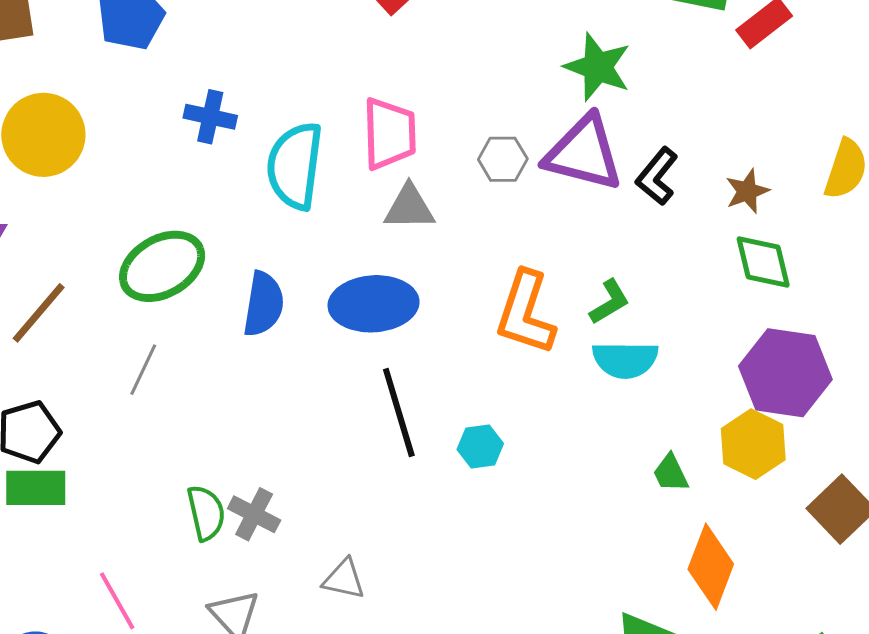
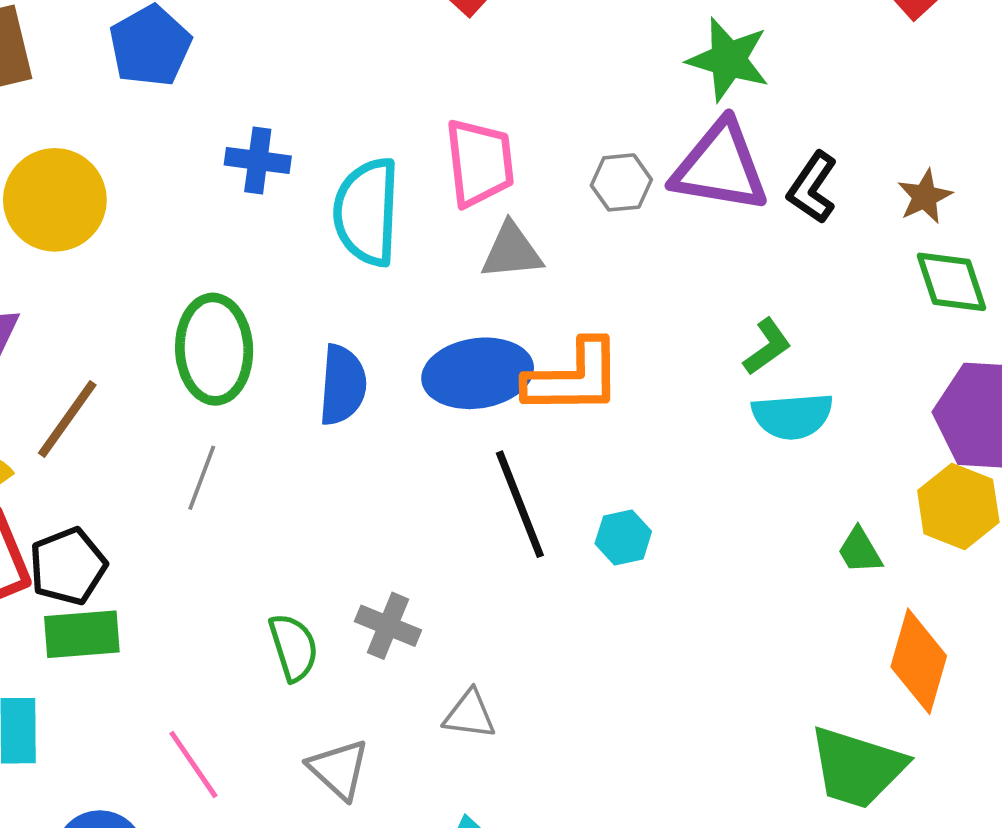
green ellipse: (162, 266) -> (214, 349), turned -58
orange L-shape: (526, 313) -> (573, 378), moved, turned -104
gray cross: (254, 514) -> (388, 626), moved

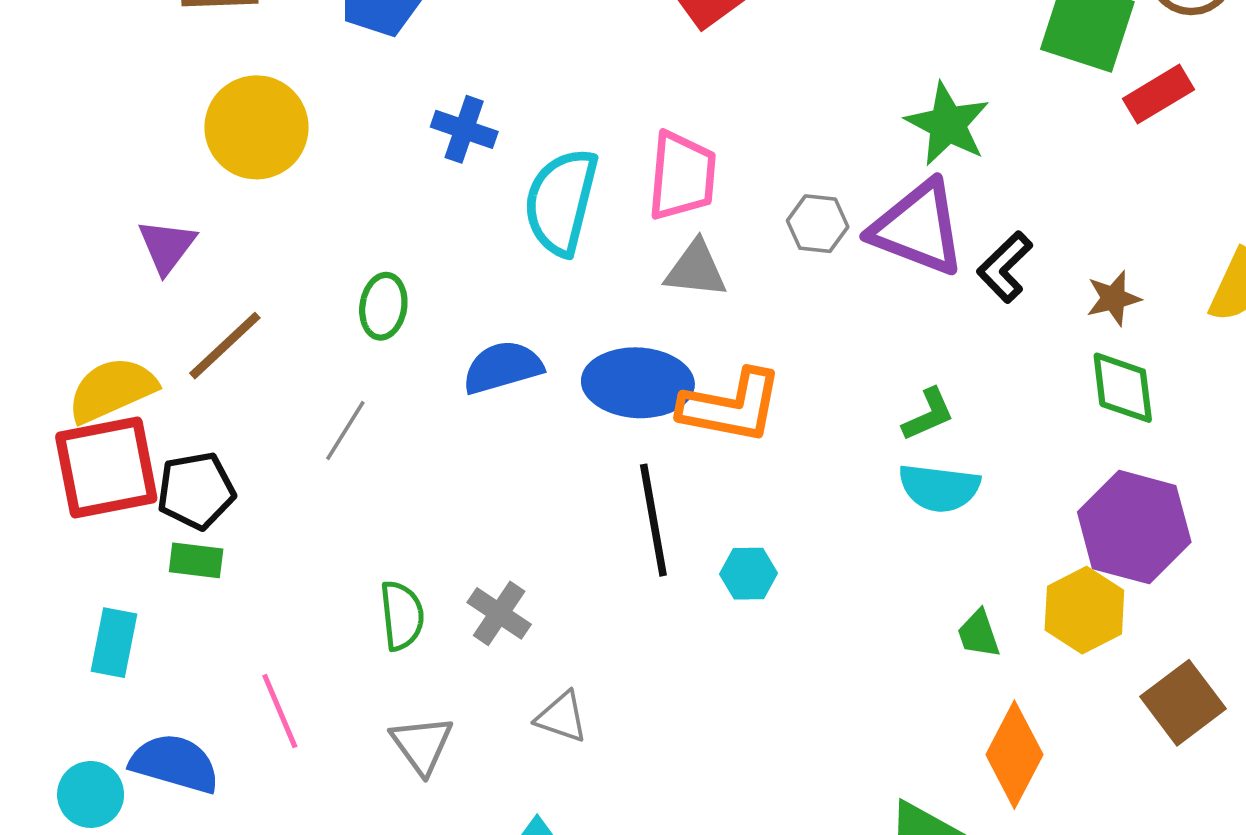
green ellipse: (214, 349) -> (383, 306), size x0.6
blue semicircle: (343, 385) -> (503, 367), turned -122
green rectangle: (82, 634) -> (196, 560), size x0.7

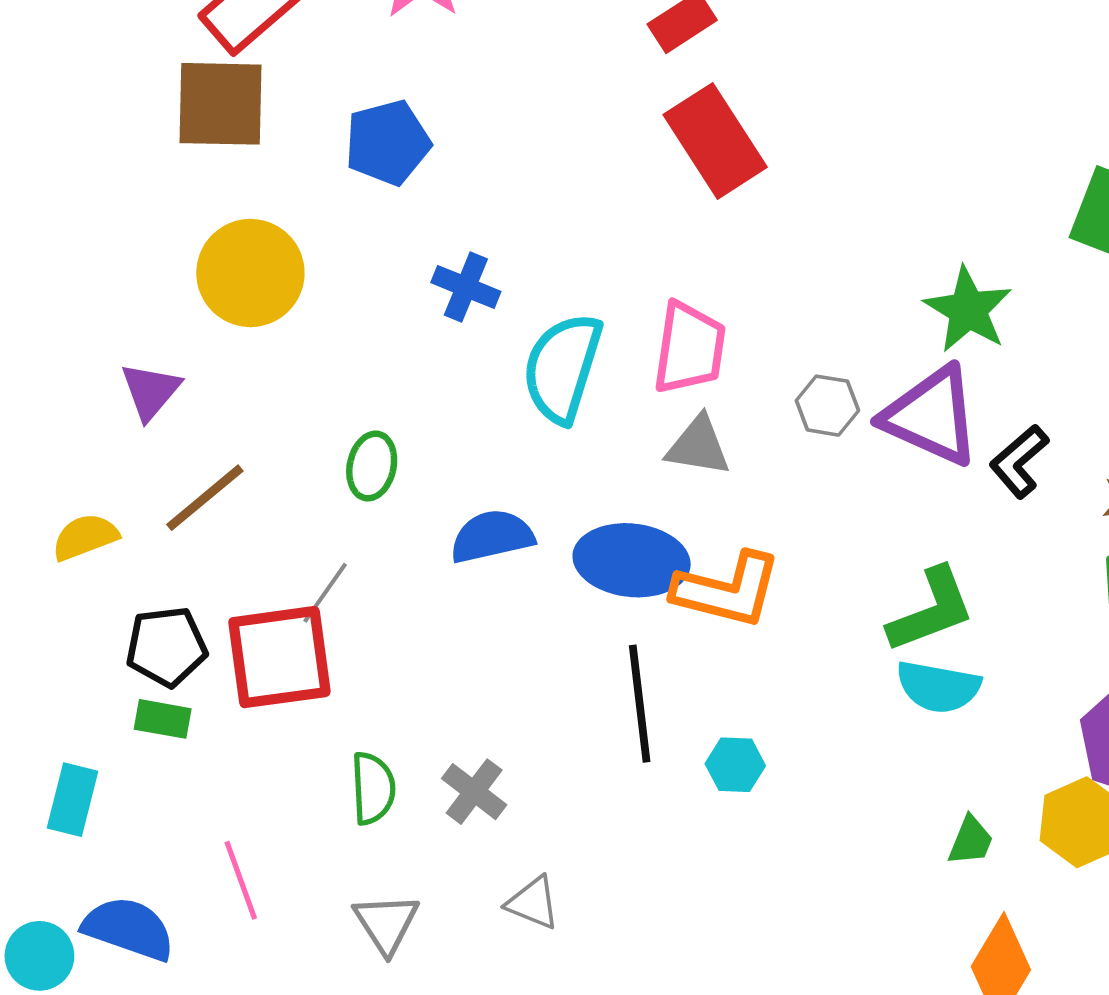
yellow semicircle: (112, 390) -> (85, 537), size x0.7
green L-shape: (928, 415) -> (931, 610), size x1.6
red square: (106, 468) -> (279, 657), moved
green trapezoid: (979, 634) -> (971, 841), turned -142

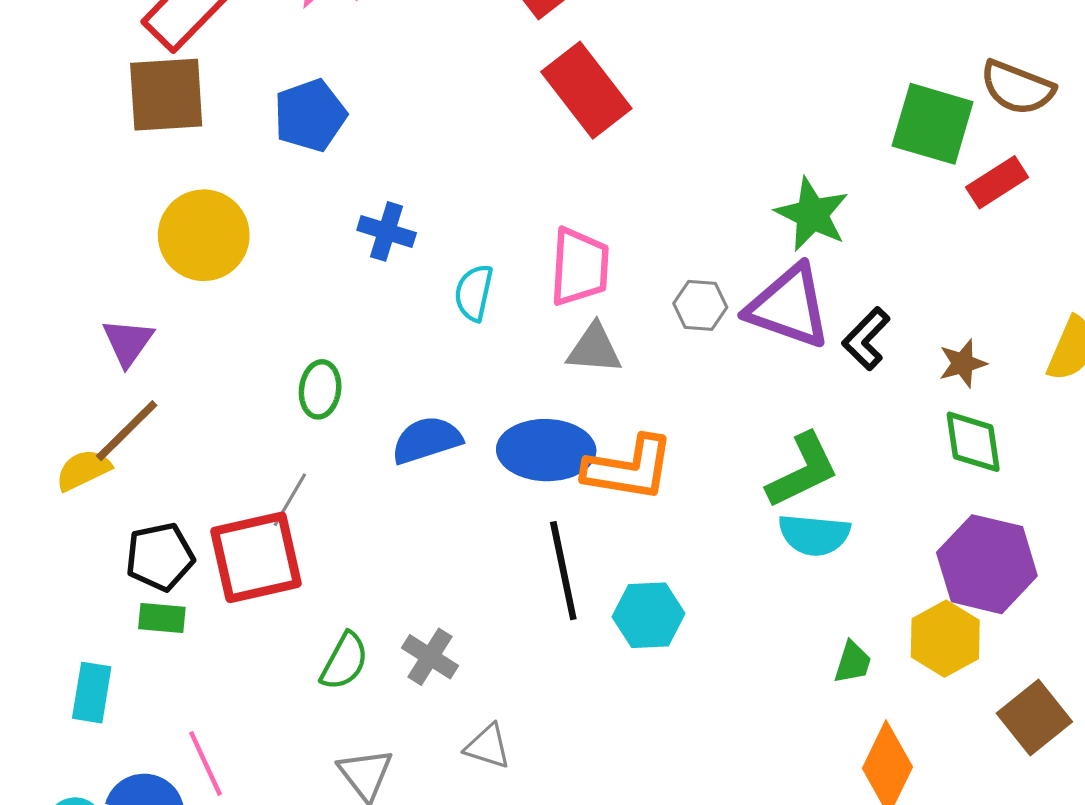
cyan semicircle: (562, 368) -> (474, 293), size x0.6
brown line: (205, 498) -> (127, 431), moved
cyan hexagon: (735, 765) -> (649, 615), size x1.4
green semicircle: (373, 788) -> (344, 661), turned 36
pink line: (241, 880) -> (206, 763), moved

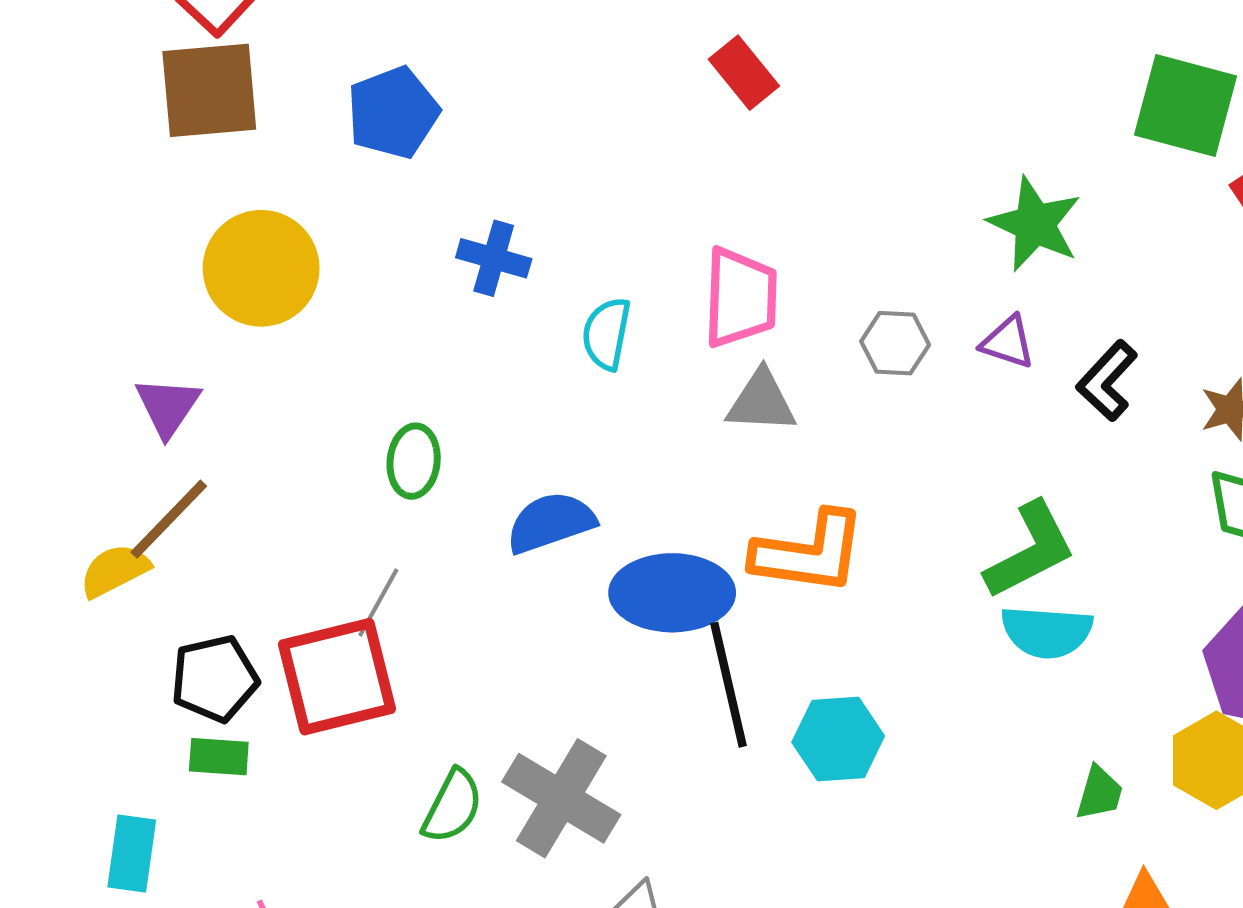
red rectangle: (586, 90) -> (744, 73), size x0.6
purple triangle: (789, 307) -> (1008, 342), size x0.5
blue ellipse: (546, 450) -> (672, 593), moved
gray cross: (430, 657) -> (561, 798), size x1.6

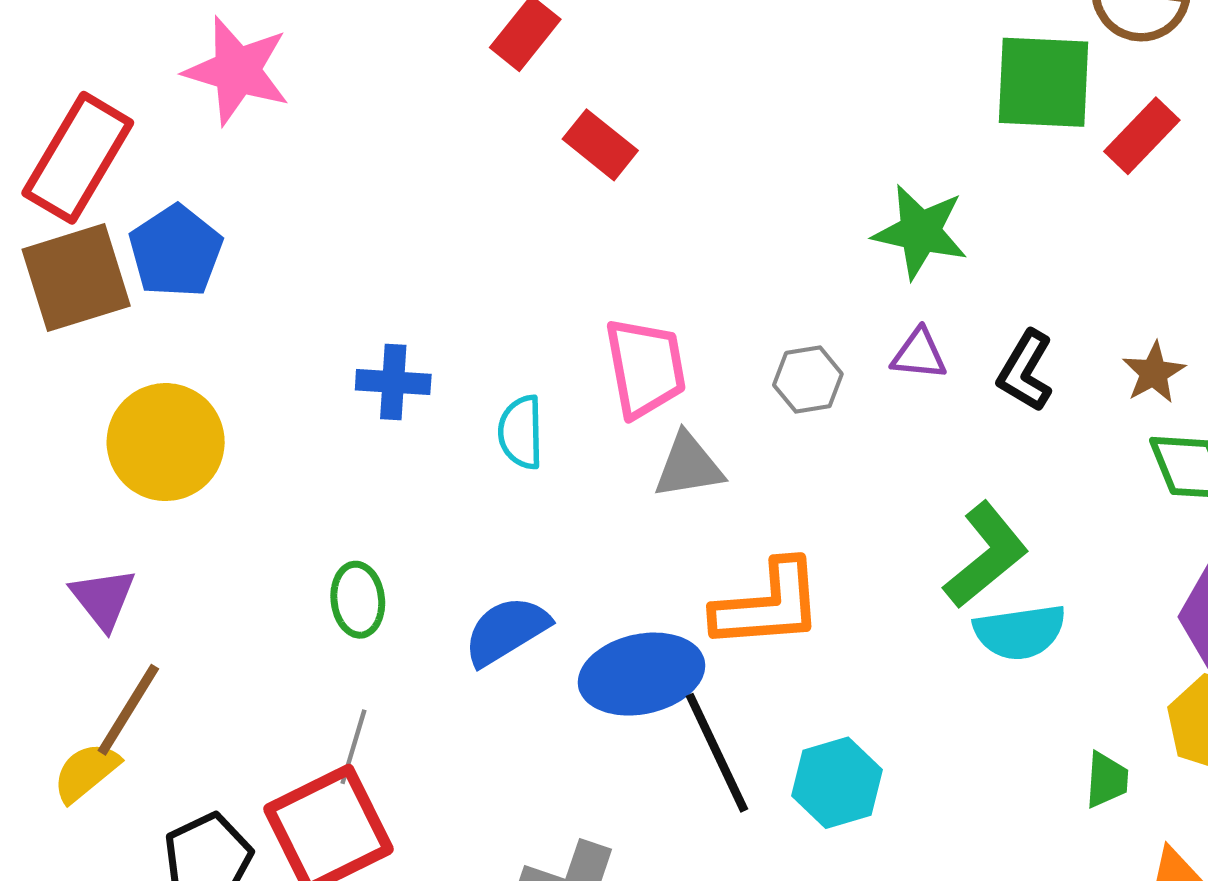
blue pentagon: (393, 113) -> (176, 251), moved

